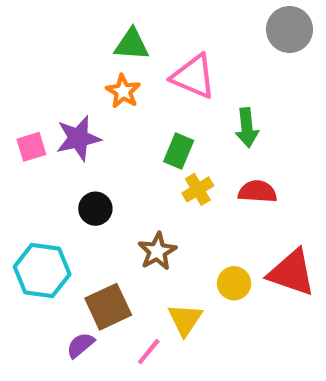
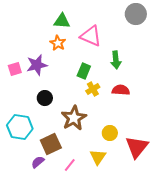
brown star: (157, 251) -> (74, 118), size x1.4
red triangle: (292, 273) -> (137, 147), moved, turned 50
yellow triangle: (185, 320) -> (98, 157), moved

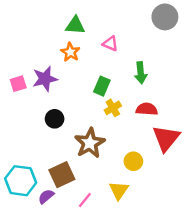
pink triangle: (91, 36) -> (110, 44), size x0.6
cyan hexagon: (20, 127) -> (21, 181), moved
red triangle: (137, 147) -> (166, 138), moved

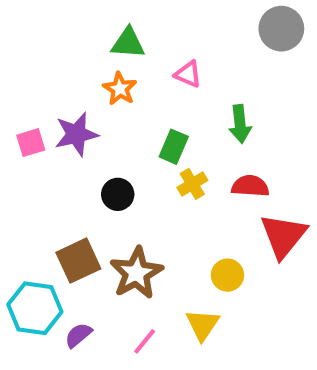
black circle: (55, 119) -> (118, 194), moved
brown star: (90, 143) -> (136, 273), moved
brown square: (62, 175) -> (78, 261), moved

